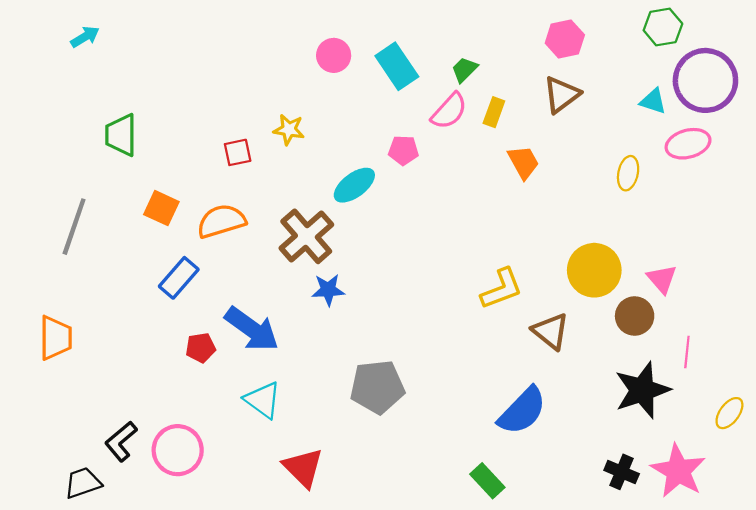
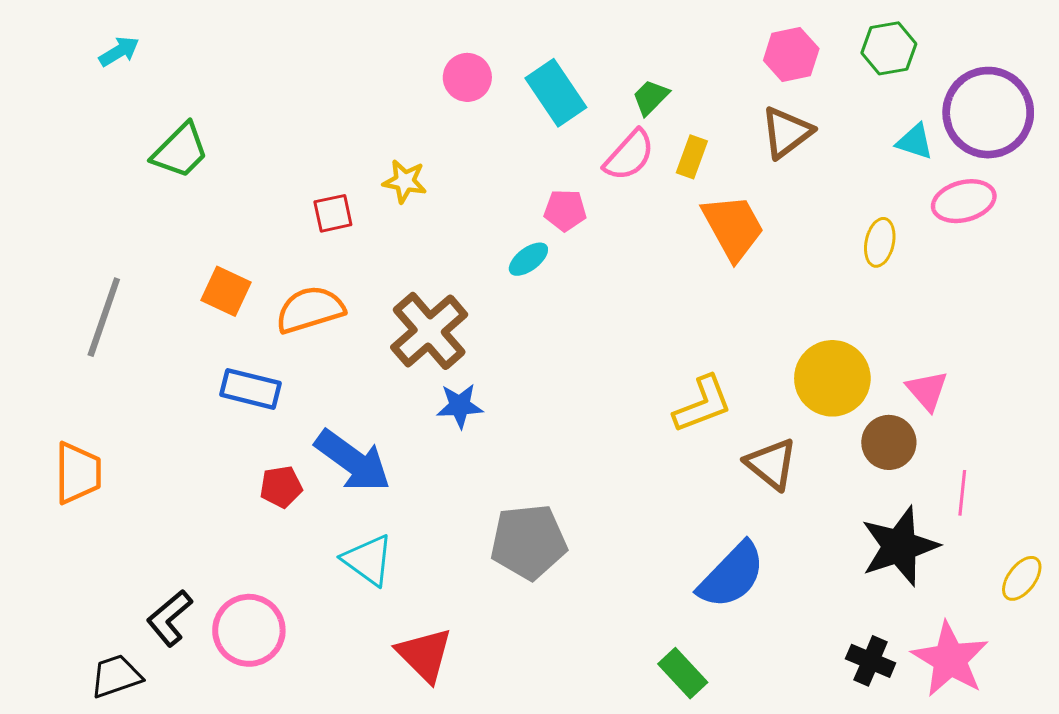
green hexagon: (663, 27) -> (889, 48), moved
green trapezoid: (121, 135) -> (180, 151), moved, turned -135
orange trapezoid: (523, 162) -> (733, 227), size x1.4
cyan ellipse: (354, 185) -> (528, 259), moved, size x0.7
blue rectangle: (179, 278) -> (250, 389), turned 63

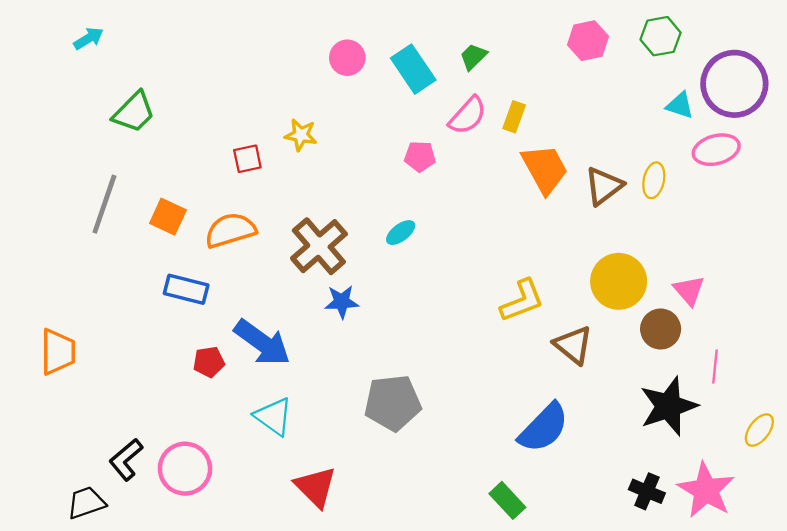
green trapezoid: (651, 97) -> (473, 57), moved
brown triangle: (787, 132) -> (604, 186), moved
cyan ellipse: (528, 259) -> (401, 233), moved
gray line: (104, 317) -> (104, 204), moved

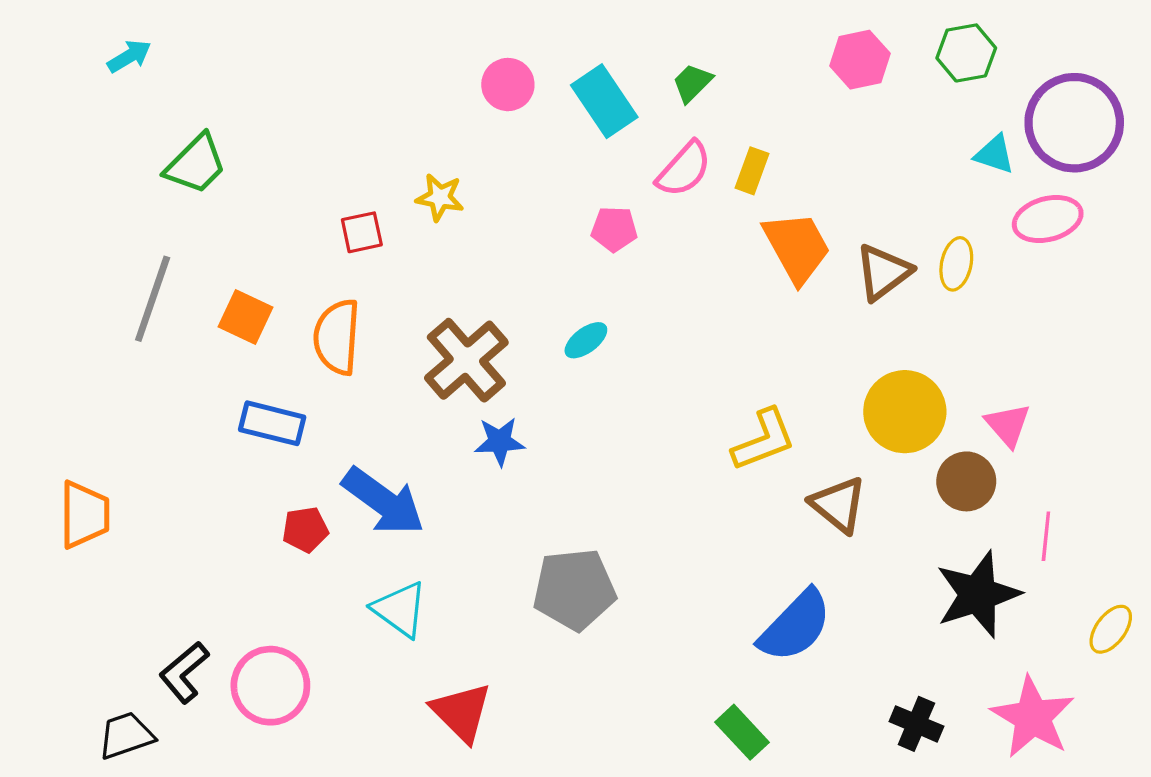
orange semicircle: (230, 230) -> (337, 337), turned -69
black cross: (647, 491) -> (916, 724), moved

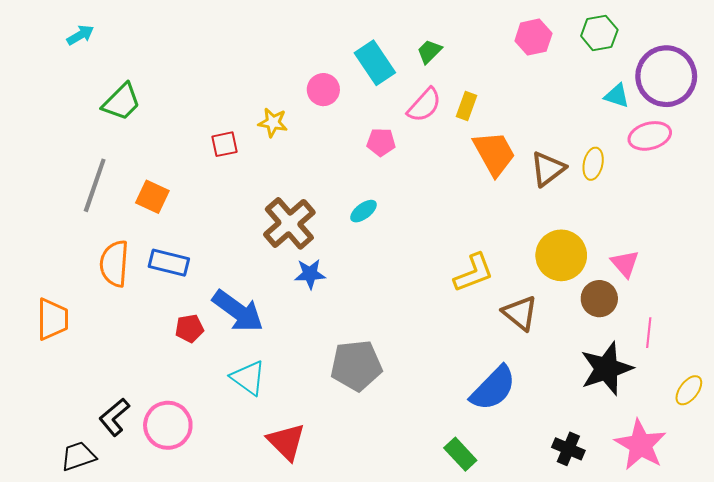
pink circle: (508, 85) -> (323, 90), moved
orange semicircle: (337, 337) -> (114, 264), moved

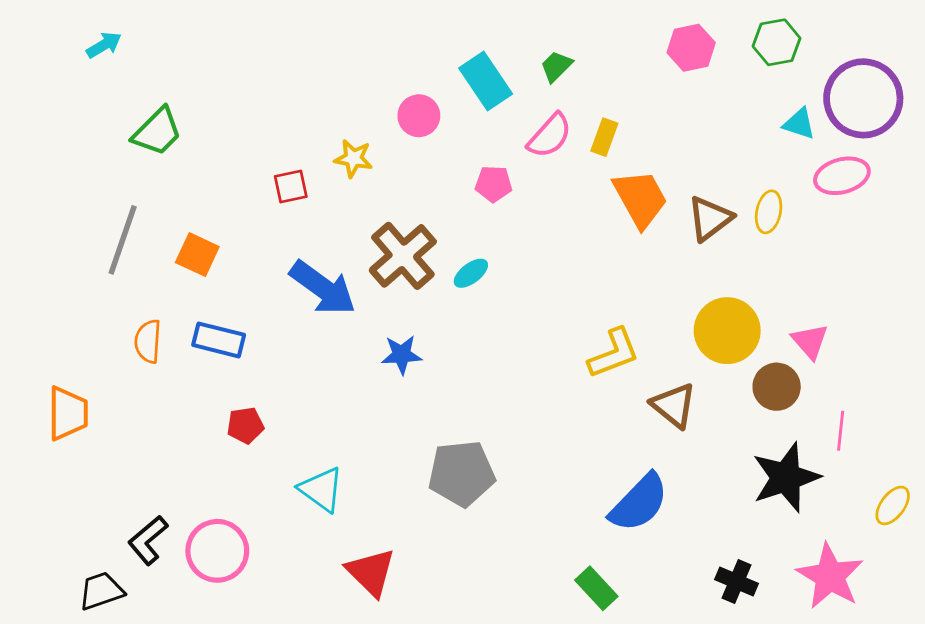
brown cross: (289, 223) -> (403, 256), moved
orange semicircle: (114, 264) -> (148, 341), size x0.7
blue arrow: (238, 311) -> (323, 288), moved

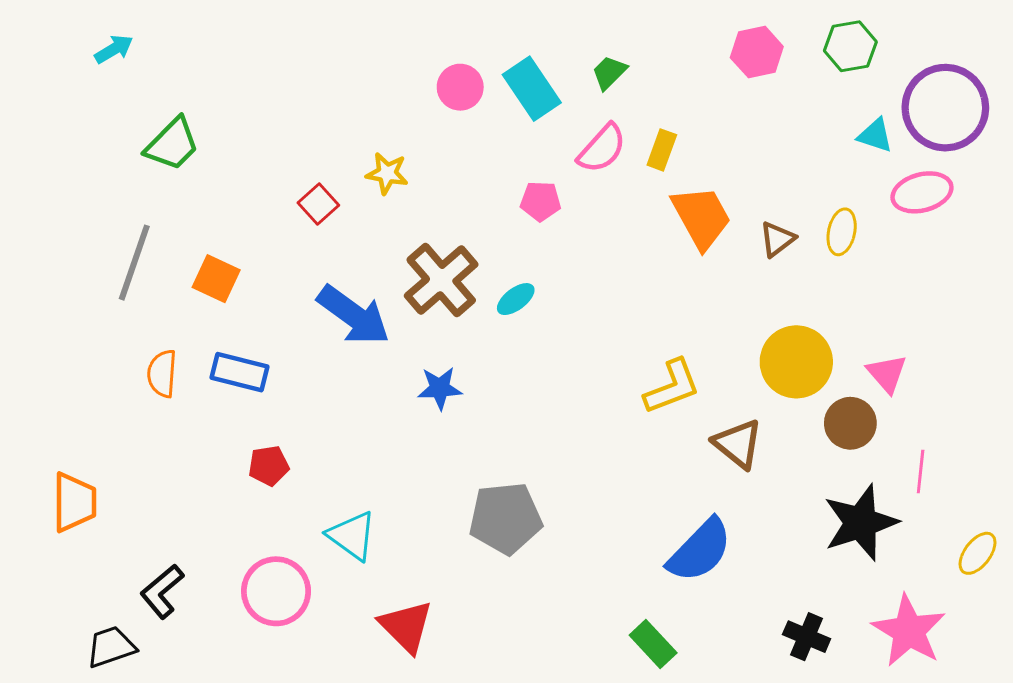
pink circle: (419, 116) -> (460, 87), moved
red square: (291, 186) -> (318, 204), turned -30
brown triangle: (710, 219) -> (777, 239), size x0.7
orange trapezoid: (68, 413) -> (74, 502), moved
pink circle: (217, 551) -> (276, 591), moved

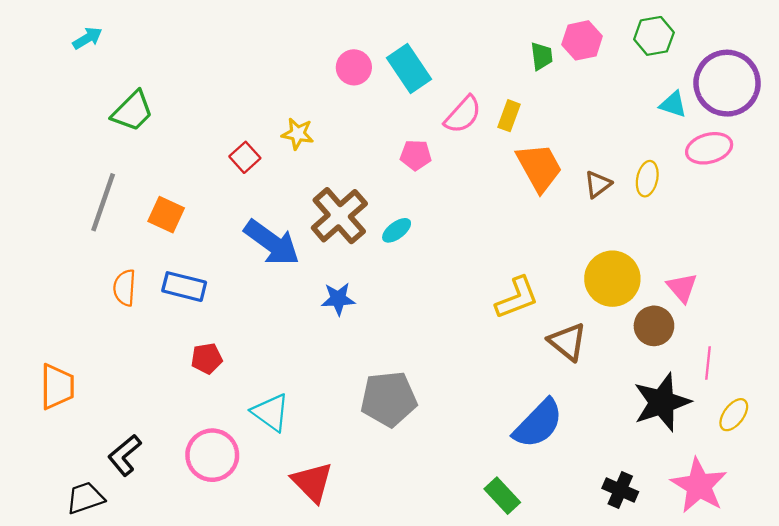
green trapezoid: (609, 73) -> (542, 56), moved, turned 128
yellow ellipse: (978, 553) -> (734, 415), moved

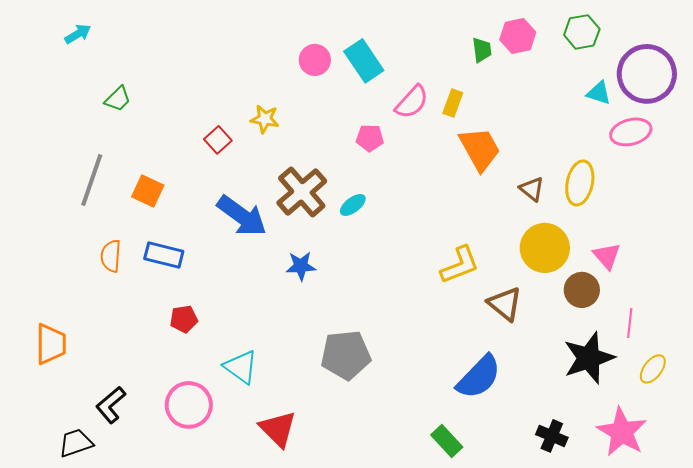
green trapezoid: (132, 111) -> (118, 99), size x0.7
yellow ellipse: (647, 179) -> (580, 183), moved, size x1.4
brown triangle: (598, 184) -> (532, 189), moved, turned -44

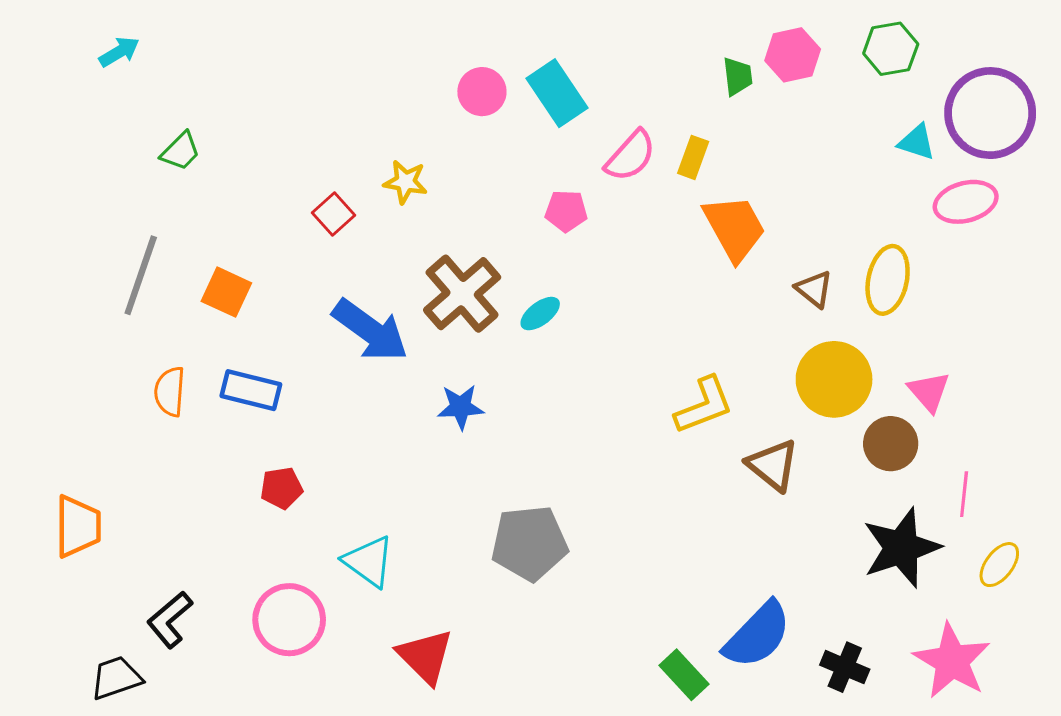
blue semicircle: (479, 377) -> (757, 635), moved

